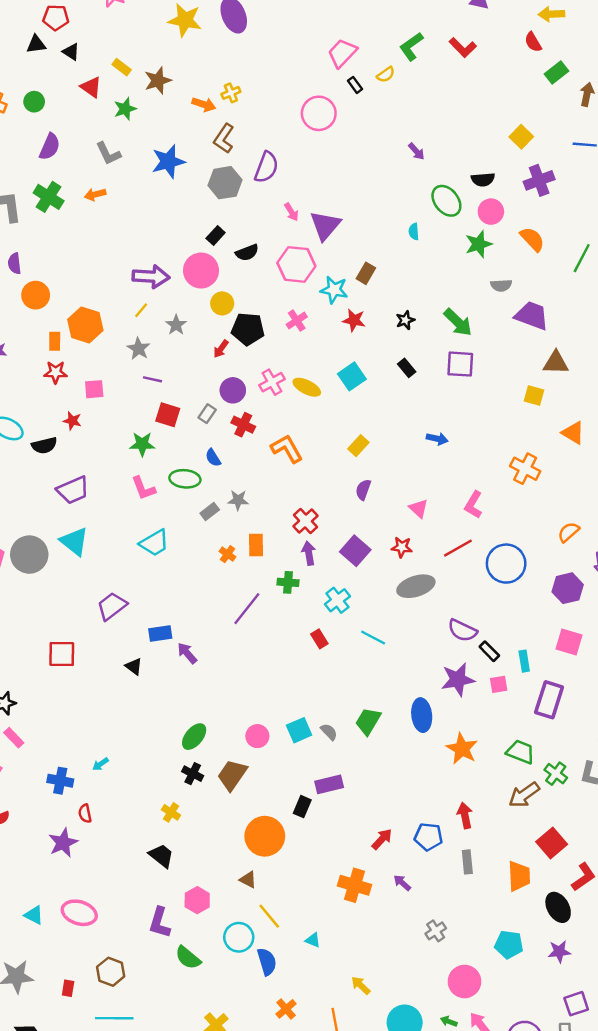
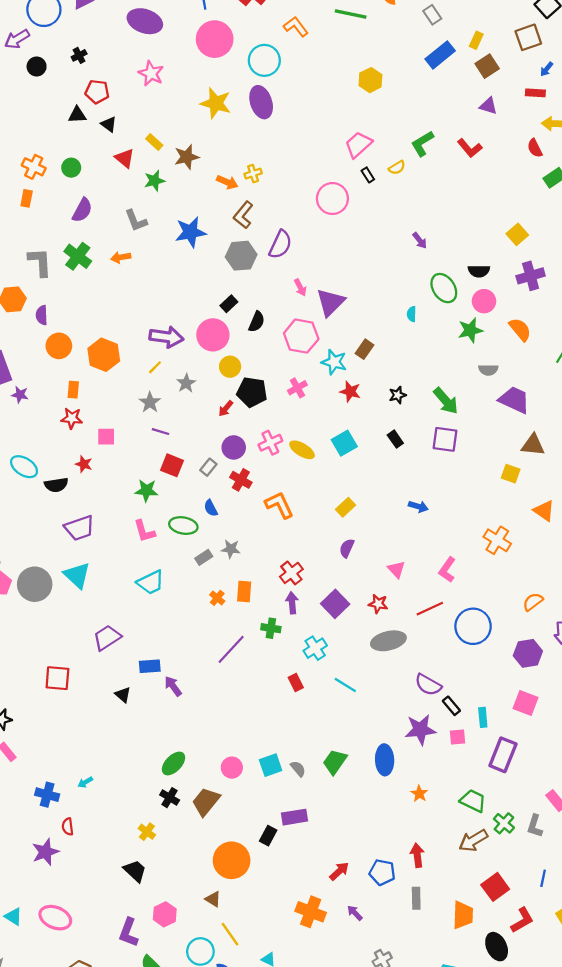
black semicircle: (247, 253) -> (257, 322), turned -50
orange hexagon: (85, 325) -> (104, 355), moved
orange star: (462, 749) -> (419, 794), size x0.6

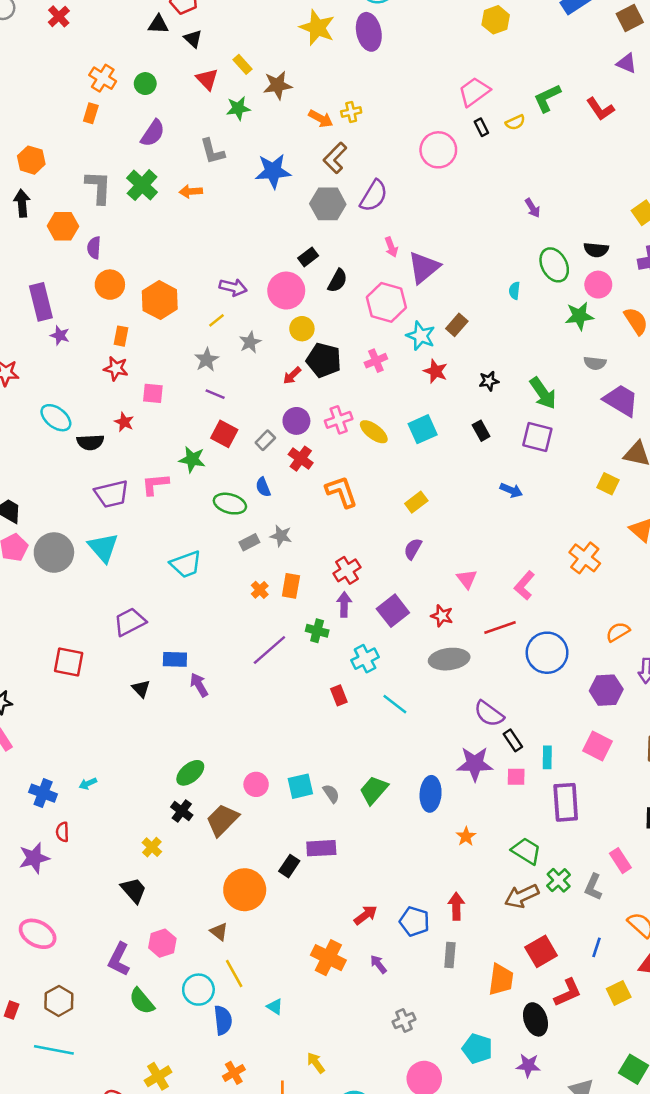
purple arrow: (166, 337) -> (233, 287), size x0.7
blue arrow: (418, 507) -> (511, 490), moved
pink L-shape: (144, 531) -> (155, 484), moved, turned 95
purple rectangle: (503, 755) -> (566, 802), turned -32

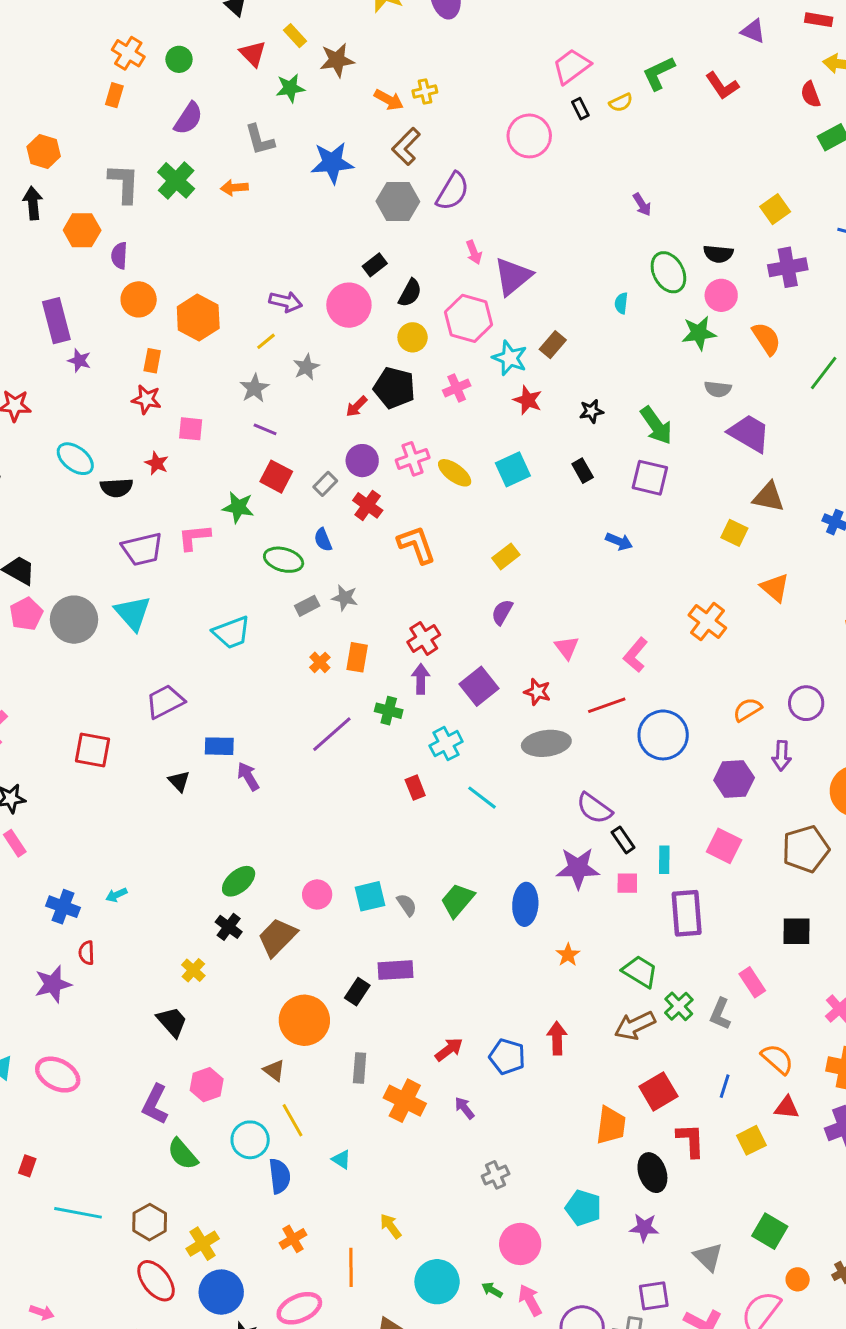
yellow circle: (302, 329) -> (413, 337), moved
gray rectangle: (450, 955) -> (360, 1068), moved
red L-shape: (568, 993) -> (691, 1140), turned -68
brown hexagon: (59, 1001) -> (150, 1222), moved

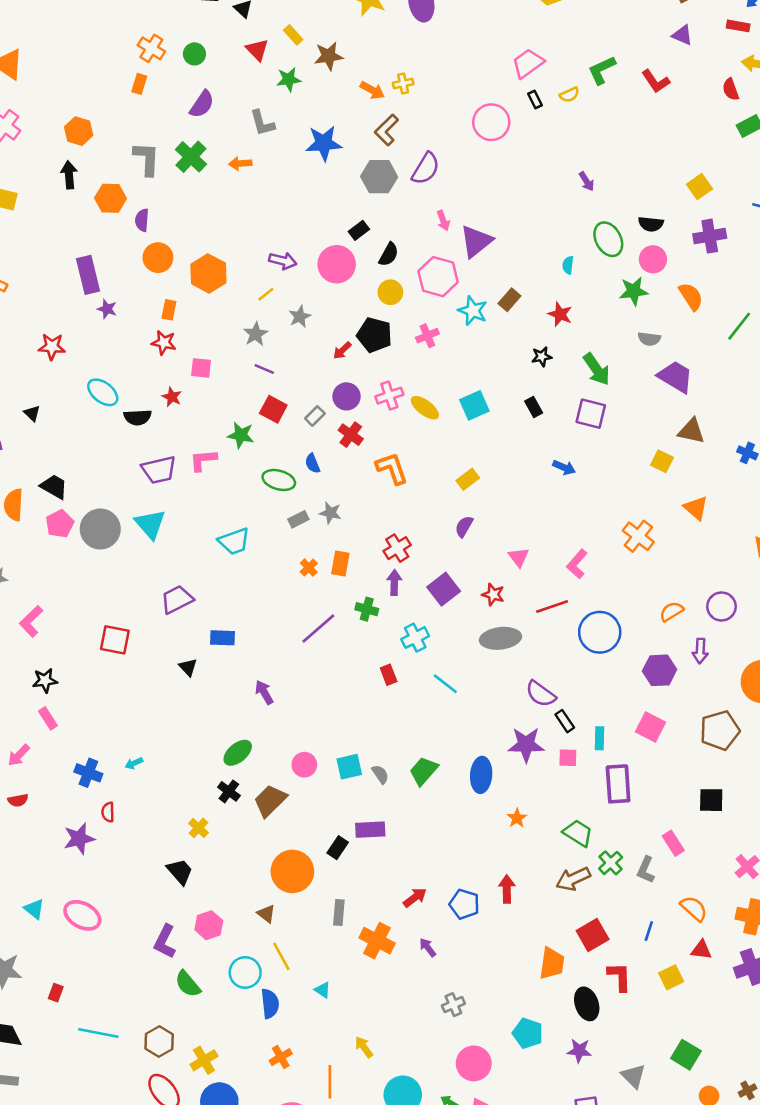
red star: (528, 400) -> (560, 314), moved
purple arrow: (248, 776) -> (264, 692), moved

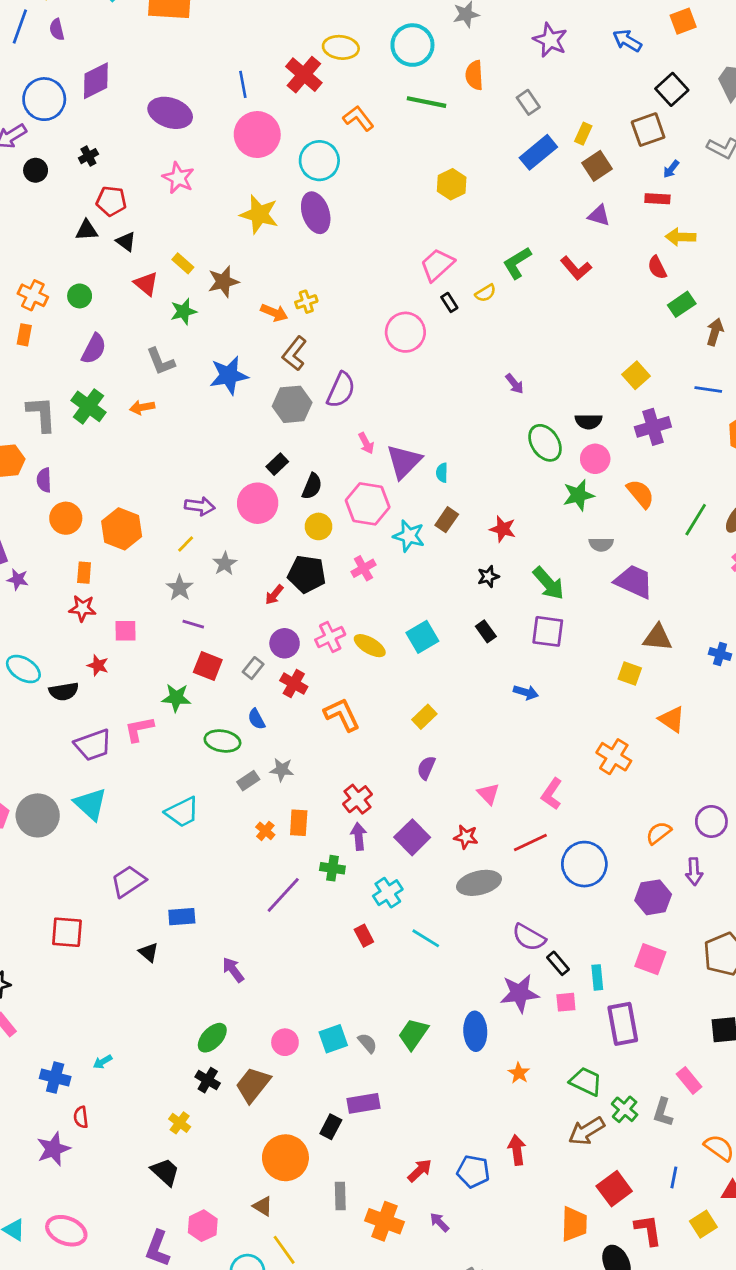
cyan semicircle: (568, 265) -> (442, 473), moved

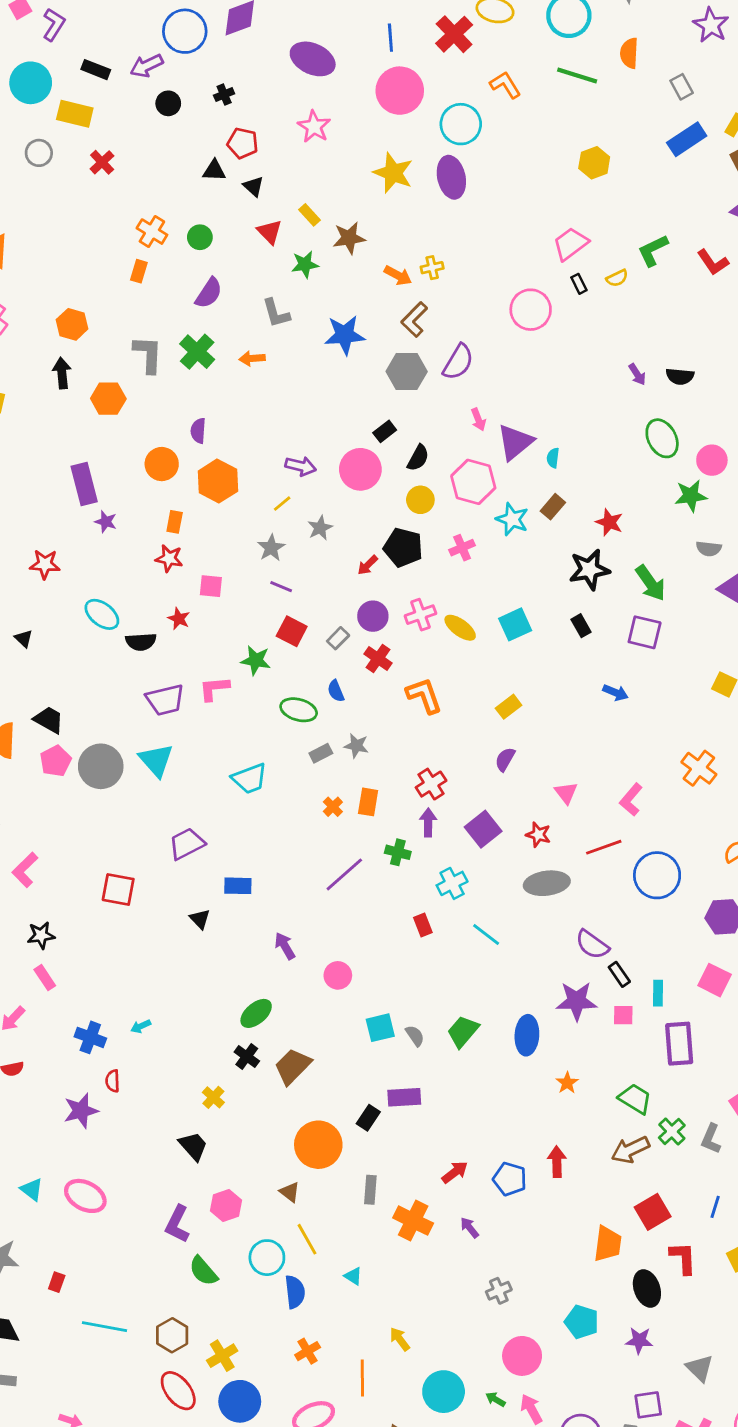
black semicircle: (589, 421) -> (680, 376), moved
purple semicircle: (44, 480) -> (198, 431), moved
black star: (488, 577) -> (589, 570), size x1.8
pink circle: (285, 1042) -> (338, 975), moved

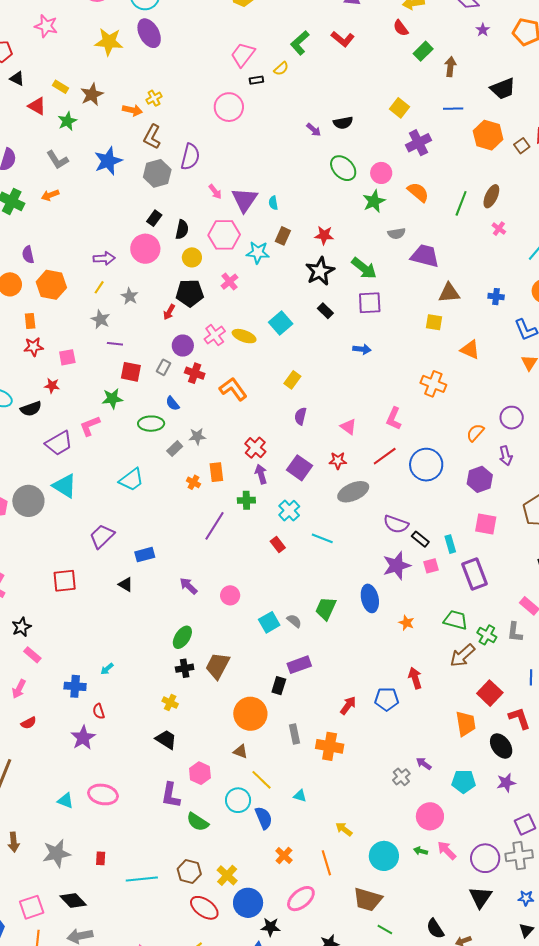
black rectangle: (579, 284) -> (256, 80), turned -56
black cross: (247, 1056) -> (185, 668), turned -30
purple arrow: (469, 1228) -> (424, 764), moved

